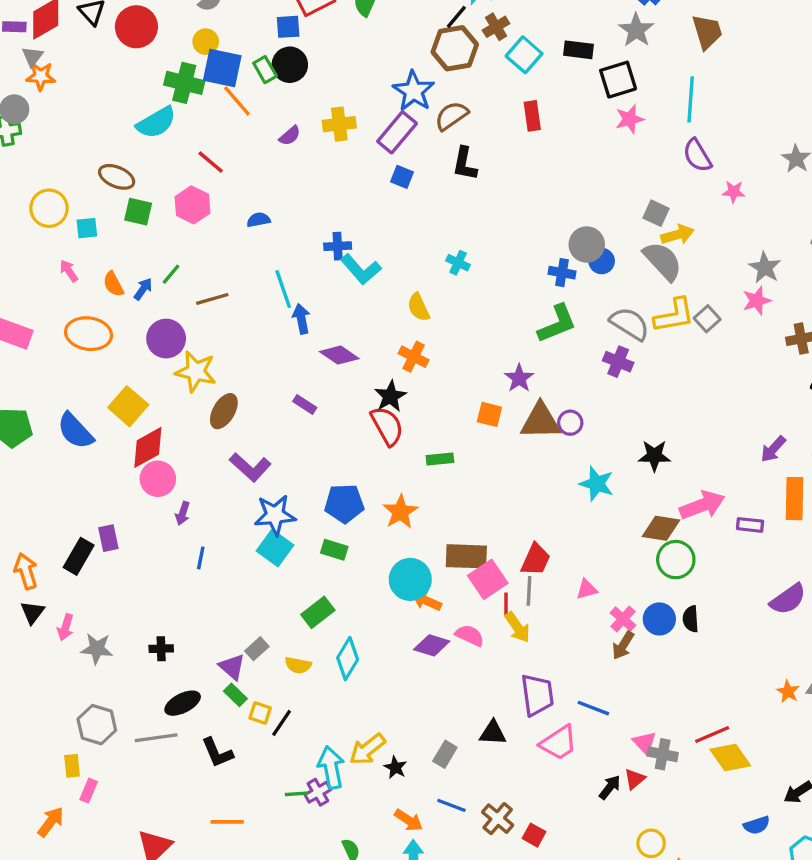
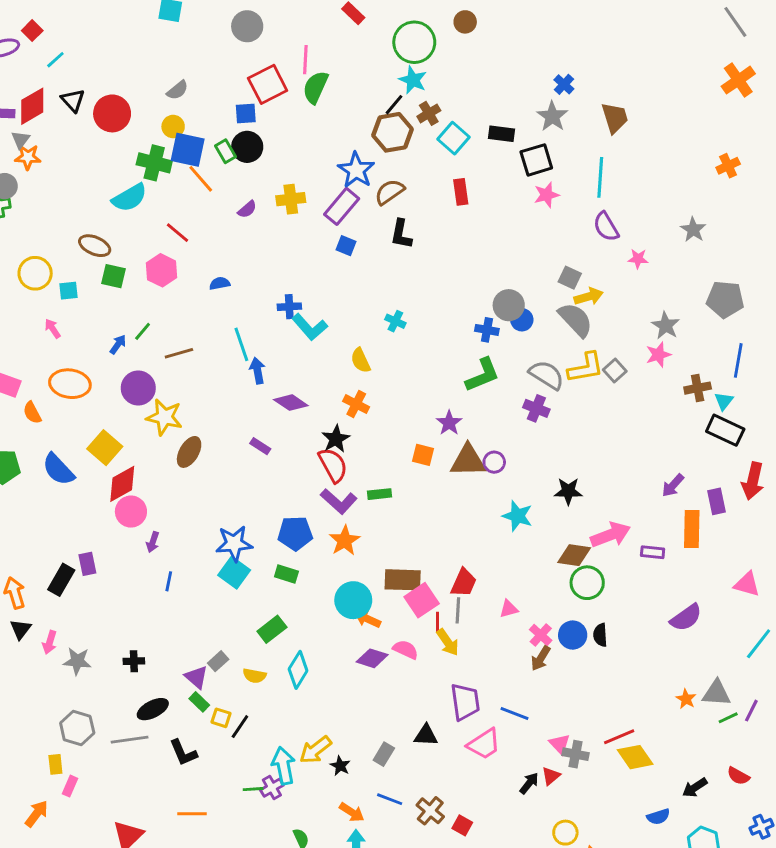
orange semicircle: (113, 284) -> (32, 413), moved
purple L-shape: (250, 467) -> (339, 501), moved

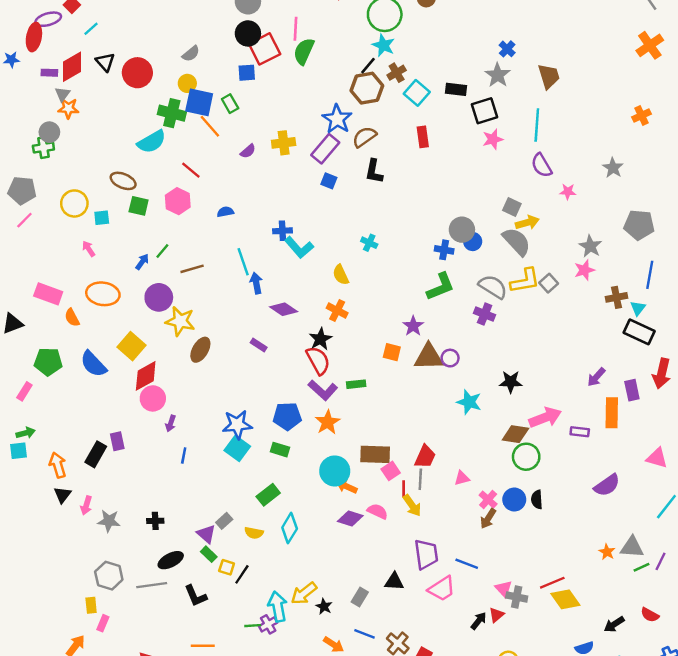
black circle: (247, 147) -> (248, 33), moved
pink square: (422, 600) -> (391, 471), size x0.7

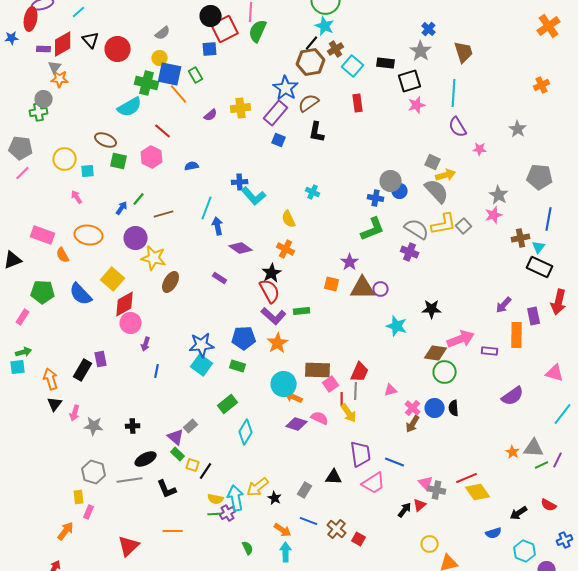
cyan line: (243, 262) -> (207, 208), turned 40
yellow semicircle: (254, 533) -> (216, 499), moved

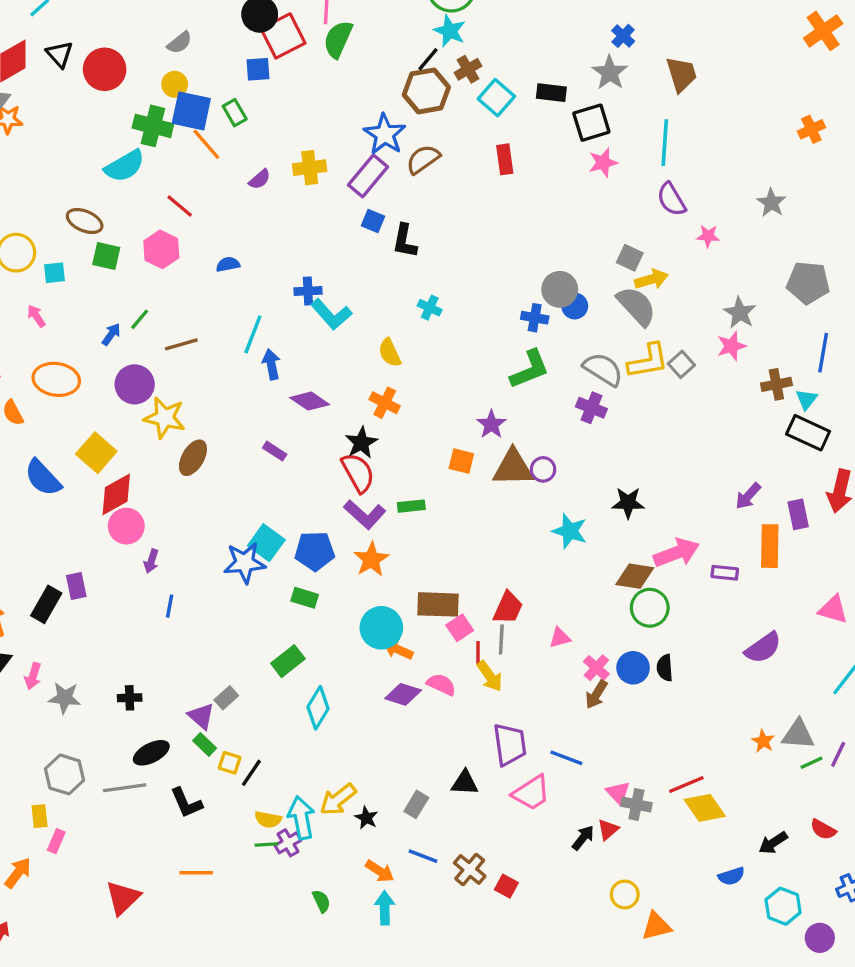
black L-shape: (317, 132) -> (405, 241), moved
cyan square: (202, 365) -> (266, 543), moved

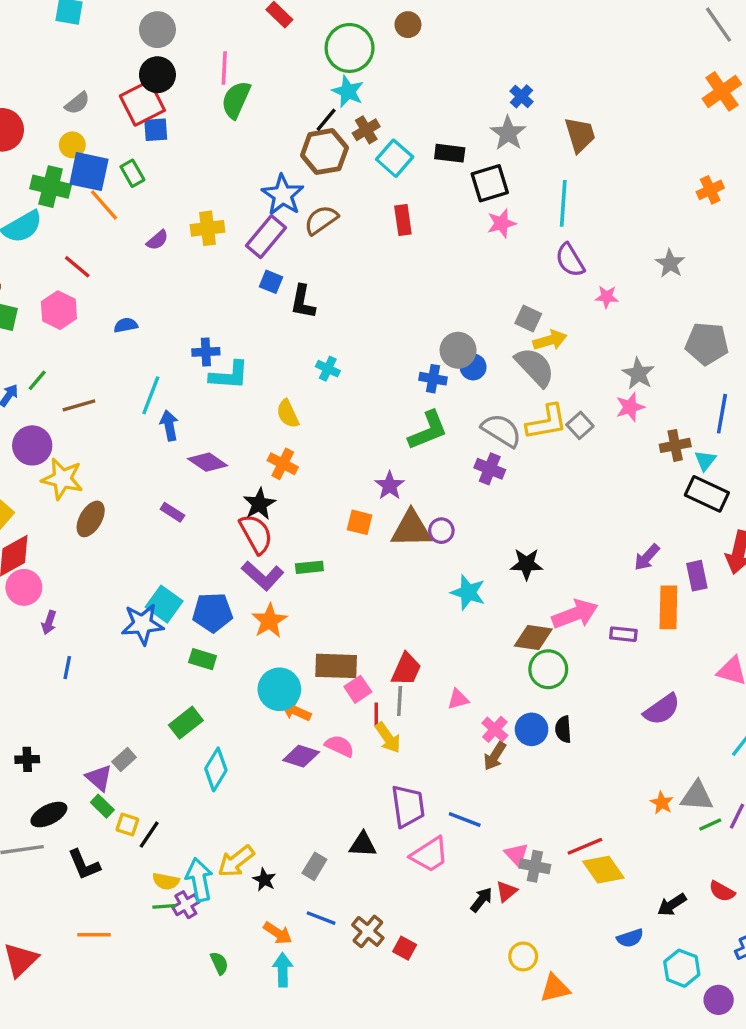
red square: (283, 36) -> (142, 103), moved
cyan L-shape: (331, 314) -> (229, 375), turned -45

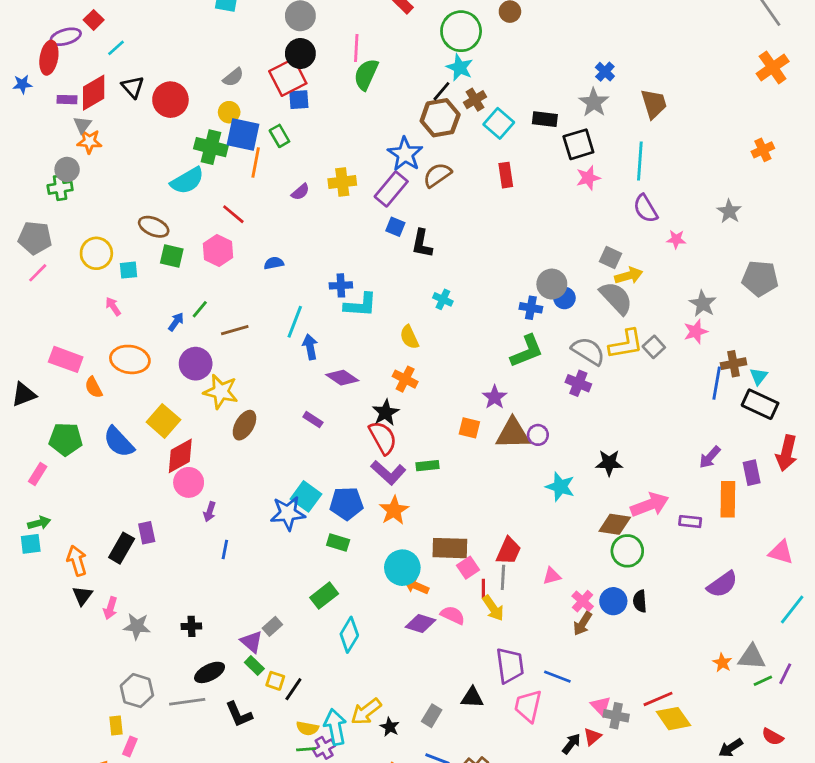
orange line: (104, 205) -> (256, 162), turned 52
blue line: (722, 414) -> (717, 383), moved
pink trapezoid: (430, 855) -> (528, 706), turned 136

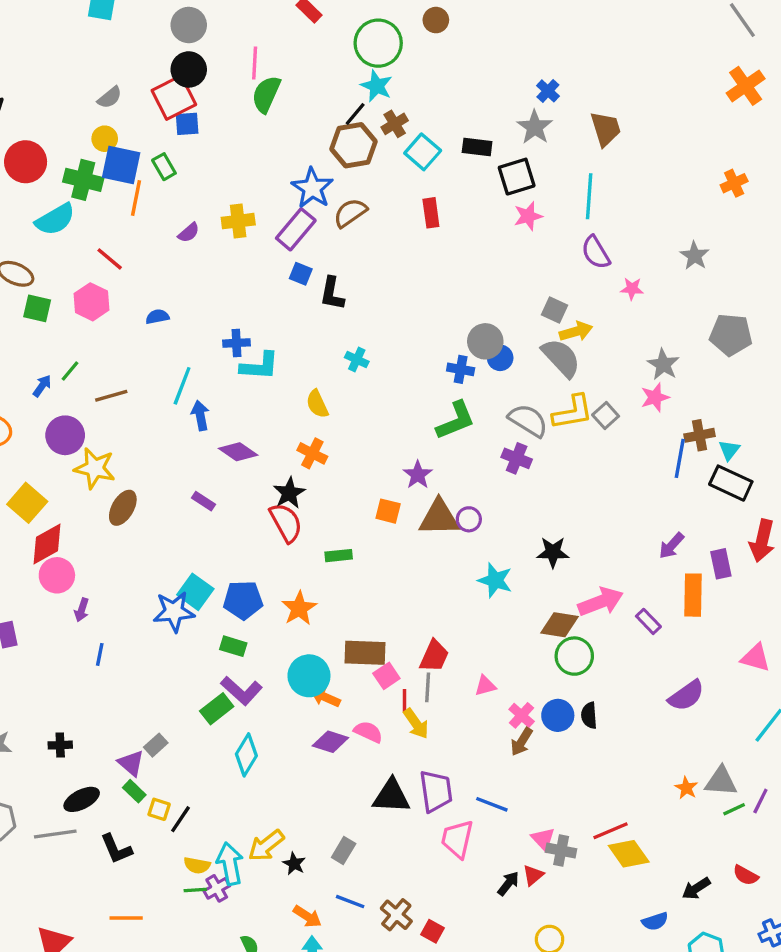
red circle: (170, 100) -> (26, 162), moved
purple L-shape: (388, 473) -> (241, 691), moved
purple rectangle: (690, 522) -> (648, 621), turned 40
black triangle: (472, 698) -> (391, 796), moved, size x1.4

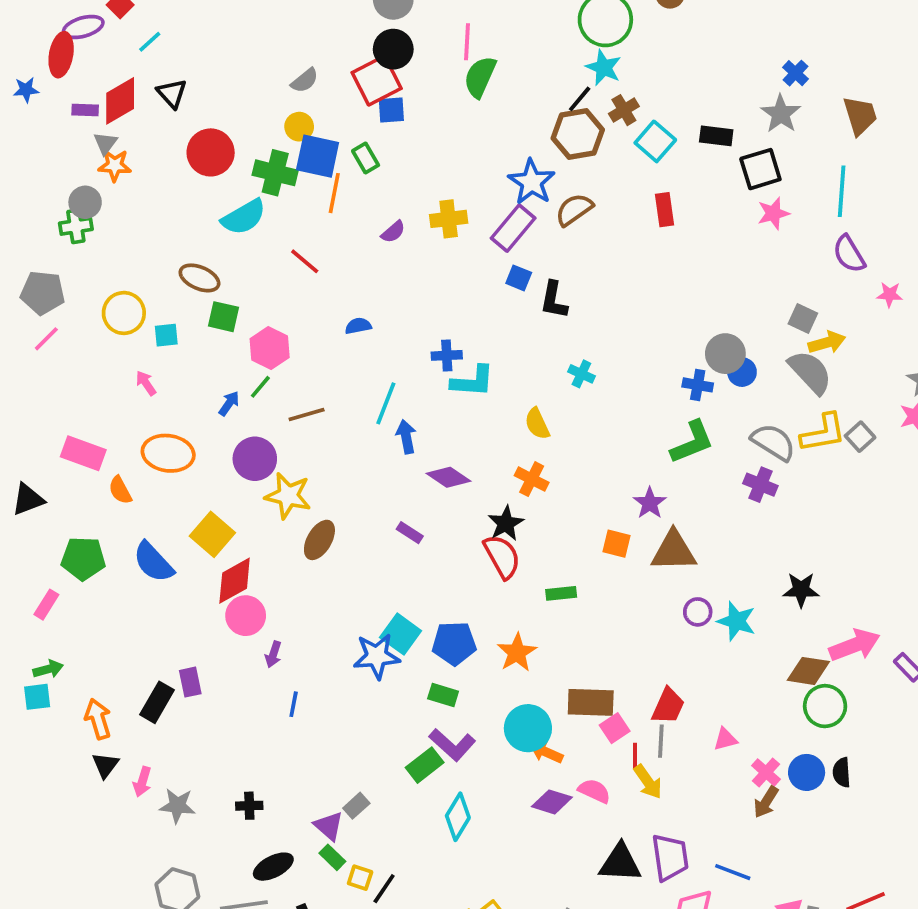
pink hexagon: (91, 302) -> (270, 348), moved
purple circle: (469, 519) -> (698, 612), moved

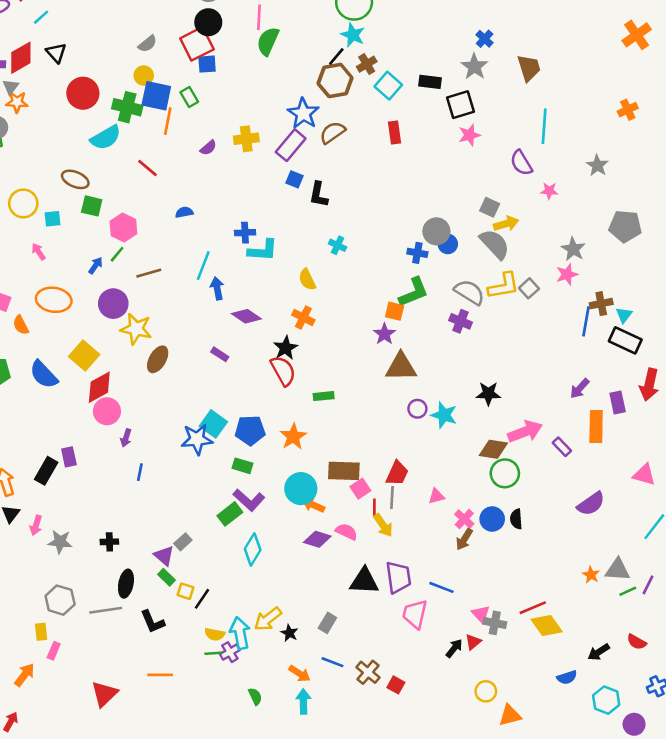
cyan line: (842, 191) -> (544, 126), moved
orange square: (617, 544) -> (395, 311), moved
black ellipse: (273, 867) -> (126, 584), turned -52

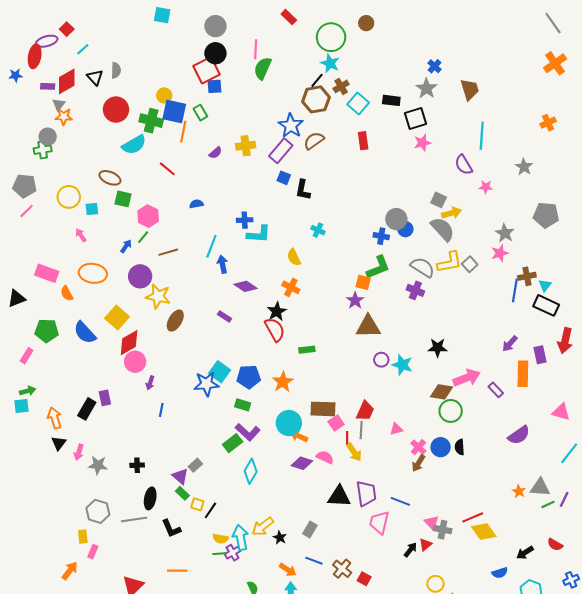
gray semicircle: (147, 44) -> (116, 70), moved, turned -49

